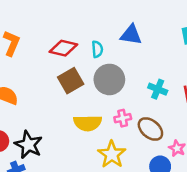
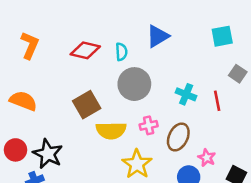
blue triangle: (131, 35) -> (158, 36), turned -40
brown square: (71, 81) -> (87, 105), moved
brown ellipse: (150, 129) -> (178, 137), turned 75

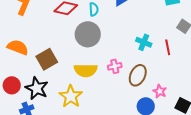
gray circle: (134, 84) -> (88, 34), moved
brown square: (87, 105) -> (47, 59), moved
yellow star: (137, 164) -> (71, 96), moved

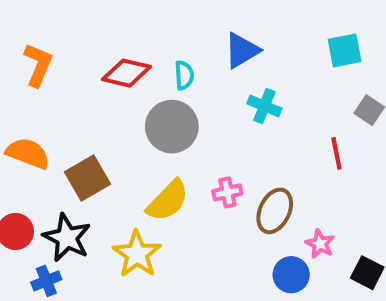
cyan cross: (144, 42) -> (264, 106), moved
yellow semicircle: (86, 70) -> (168, 201), turned -45

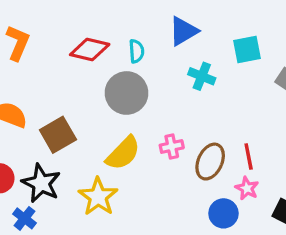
cyan square: (345, 50) -> (247, 49), moved
red line: (336, 153) -> (249, 157), moved
blue cross: (46, 281) -> (24, 218), turned -30

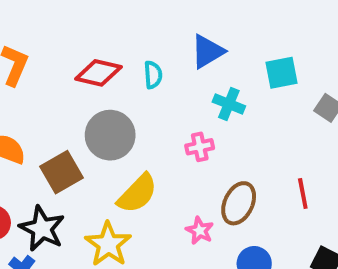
gray circle: (126, 93) -> (110, 135), moved
pink cross: (172, 147) -> (200, 147), moved
red line: (249, 157) -> (303, 194), moved
pink star: (247, 188) -> (200, 231), moved

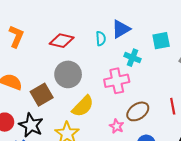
cyan semicircle: (153, 75) -> (101, 39), moved
pink cross: (200, 147) -> (117, 81), size x1.6
brown ellipse: (239, 203) -> (138, 111), turned 30

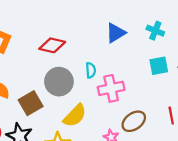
cyan semicircle: (101, 39) -> (91, 70), moved
cyan square: (161, 41) -> (159, 66), moved
cyan cross: (133, 58) -> (155, 31), moved

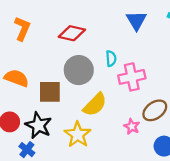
blue triangle: (116, 33) -> (136, 21), turned -30
brown square: (31, 103) -> (50, 92), turned 30

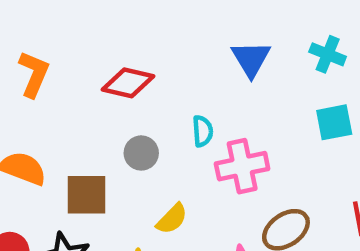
gray circle: (79, 70) -> (141, 153), size x0.6
yellow semicircle: (95, 105) -> (172, 219), size x0.7

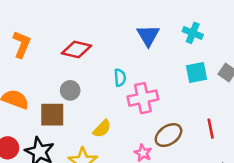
gray circle: (141, 153) -> (70, 90), moved

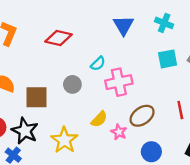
cyan semicircle: (120, 78) -> (98, 64), turned 49
gray circle: (70, 90) -> (72, 84), moved
yellow semicircle: (102, 129) -> (99, 119), moved

